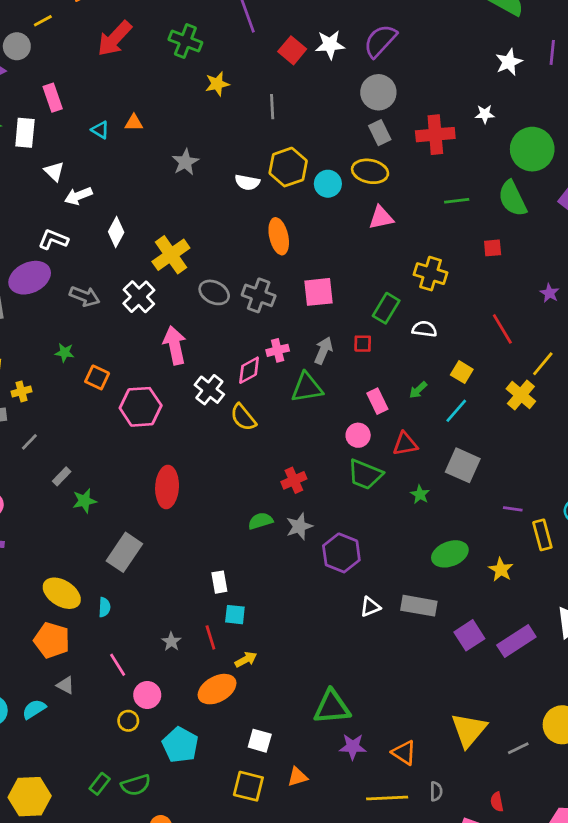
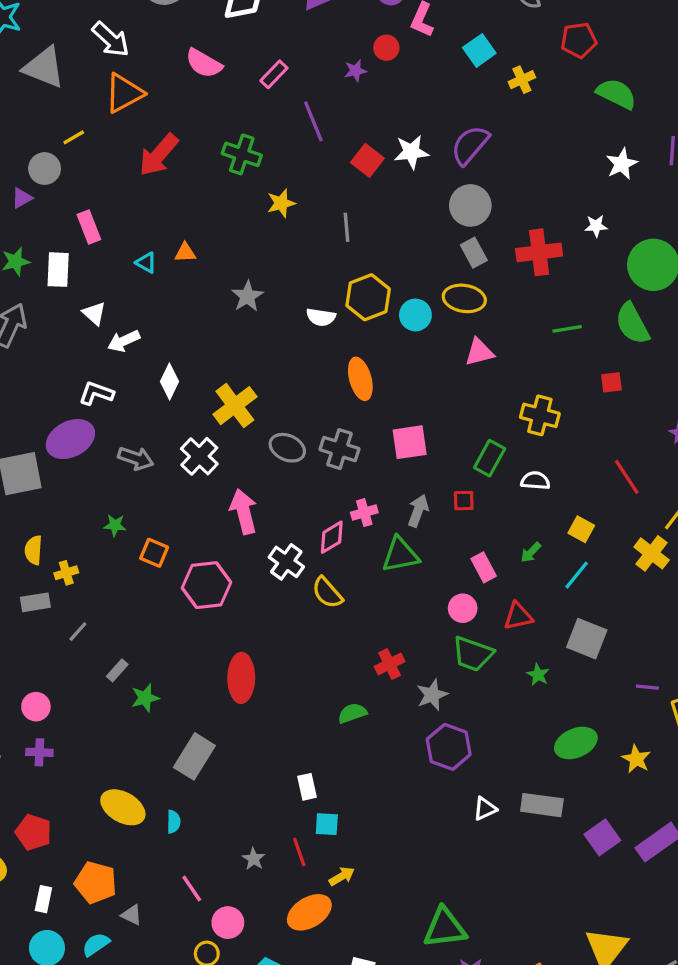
gray star: (299, 526) -> (432, 695), moved
orange pentagon: (52, 640) -> (96, 882), moved

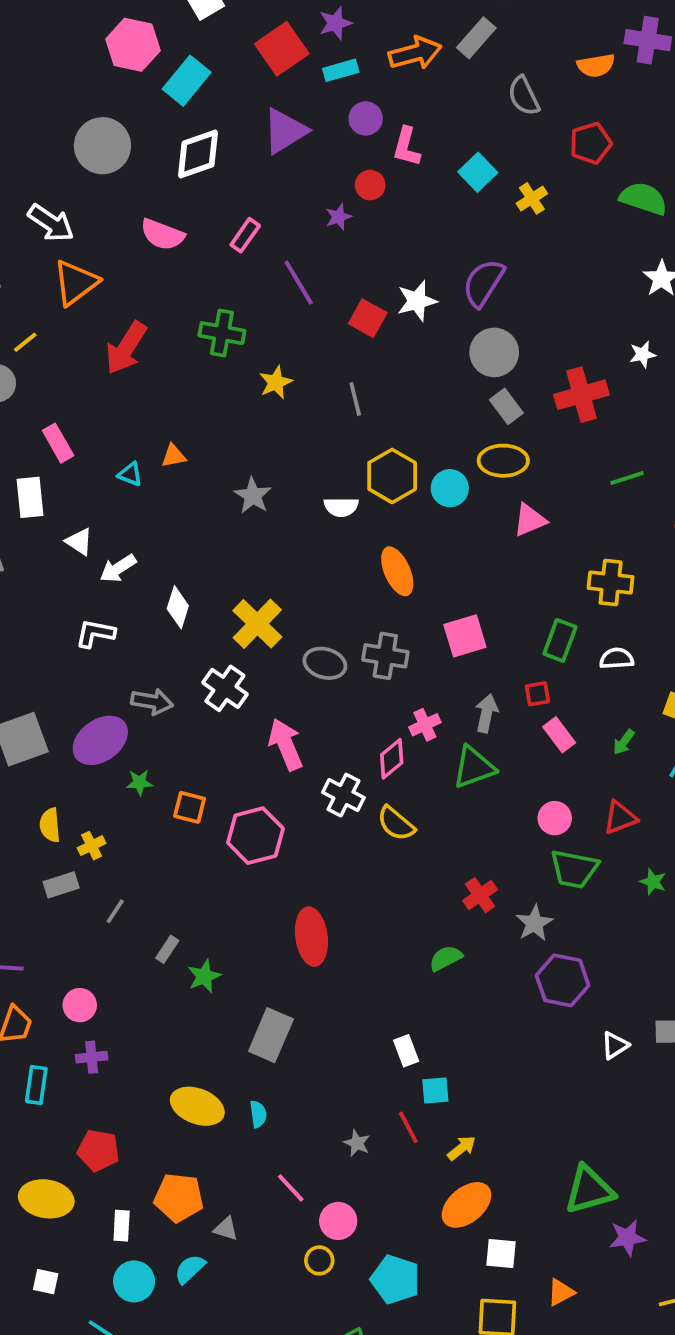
purple ellipse: (70, 439) -> (100, 740), moved
pink rectangle: (484, 567) -> (559, 735), moved
orange ellipse: (309, 912) -> (466, 1205), moved

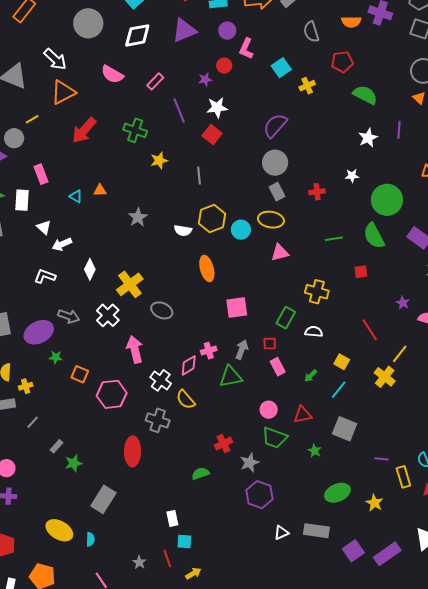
white star: (417, 301) -> (217, 108), moved
red cross: (581, 395) -> (317, 192), size x0.6
gray cross: (385, 656) -> (158, 420), moved

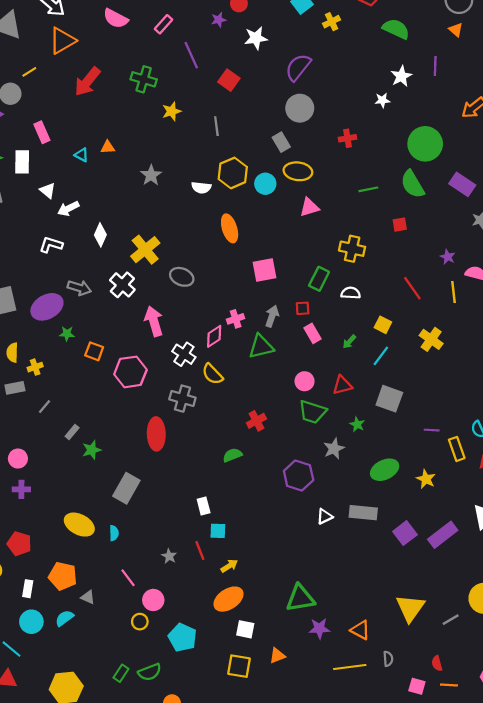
white star: (217, 108) -> (256, 38), moved
white star: (352, 176) -> (382, 100), moved
gray rectangle: (277, 192) -> (281, 142), moved
yellow line: (400, 354) -> (453, 292), moved, turned -42
gray star: (250, 463) -> (334, 449), moved

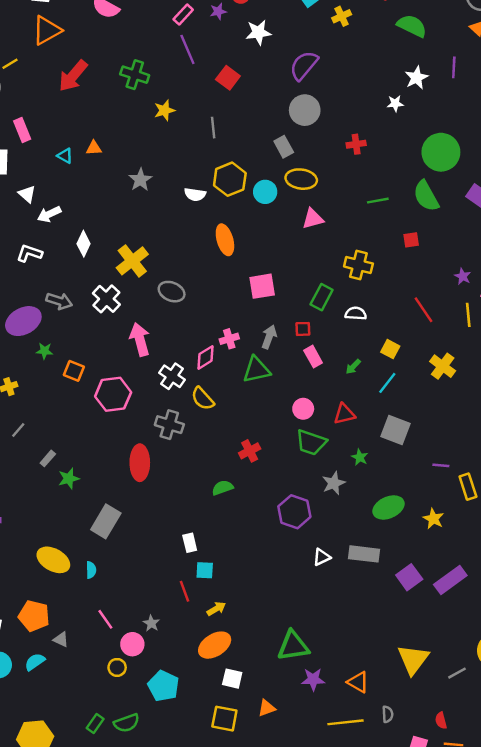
pink rectangle: (163, 24) -> (183, 14), moved
gray star: (169, 556) -> (151, 623), moved

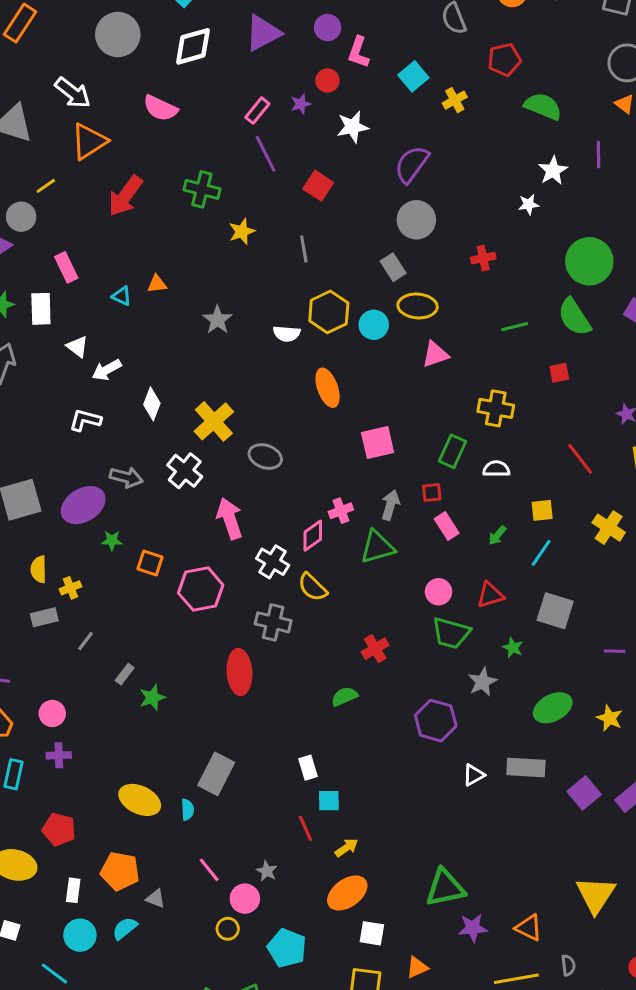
yellow square: (390, 349) -> (542, 510), turned -30
gray rectangle: (106, 521) -> (216, 774), moved

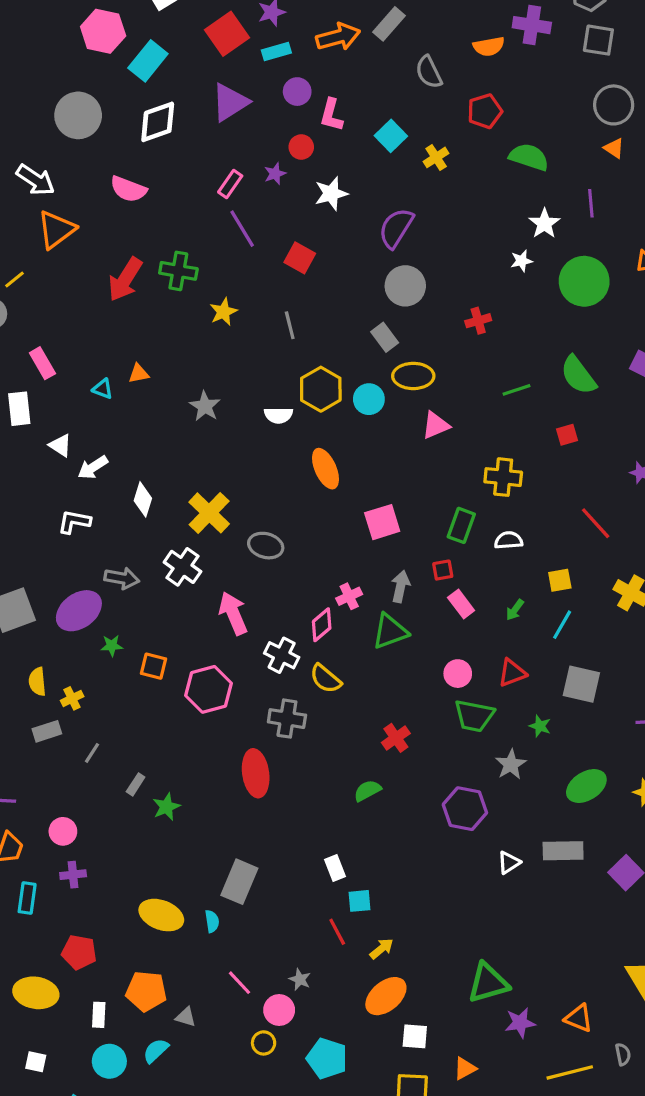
red arrow: (125, 196) -> (125, 279), moved
green circle: (589, 261) -> (584, 281), moved

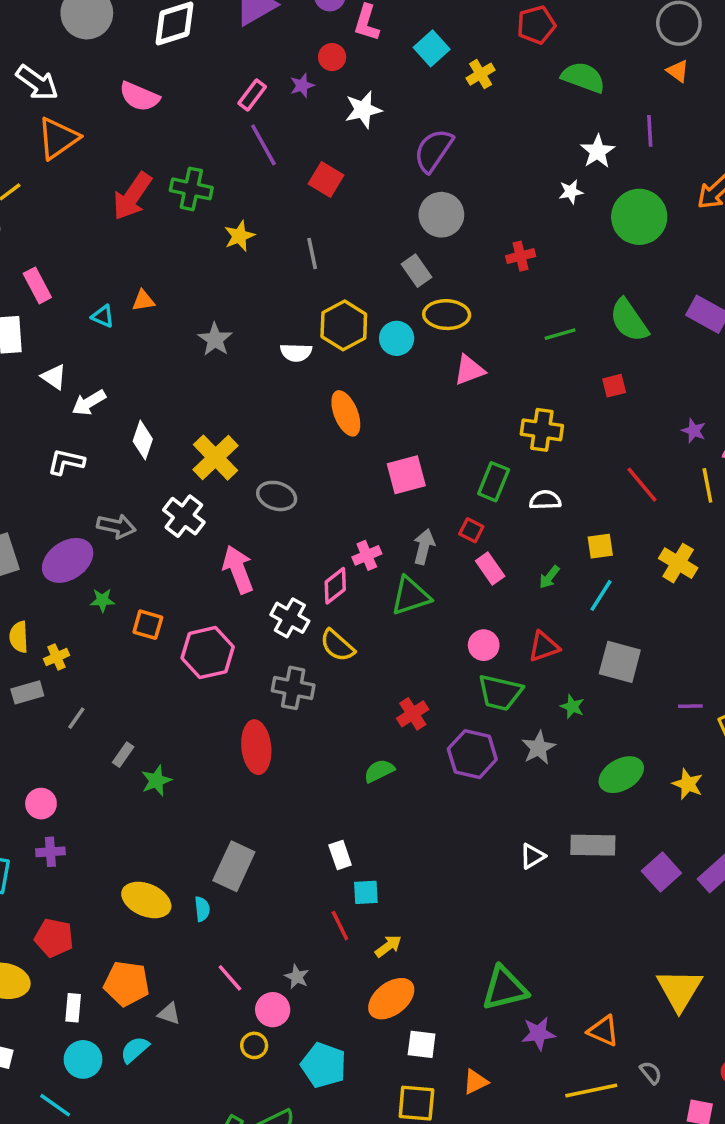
red square: (443, 570) -> (471, 530), turned 35
purple hexagon: (465, 809) -> (472, 754), moved
gray semicircle: (623, 1054) -> (651, 1073), turned -30

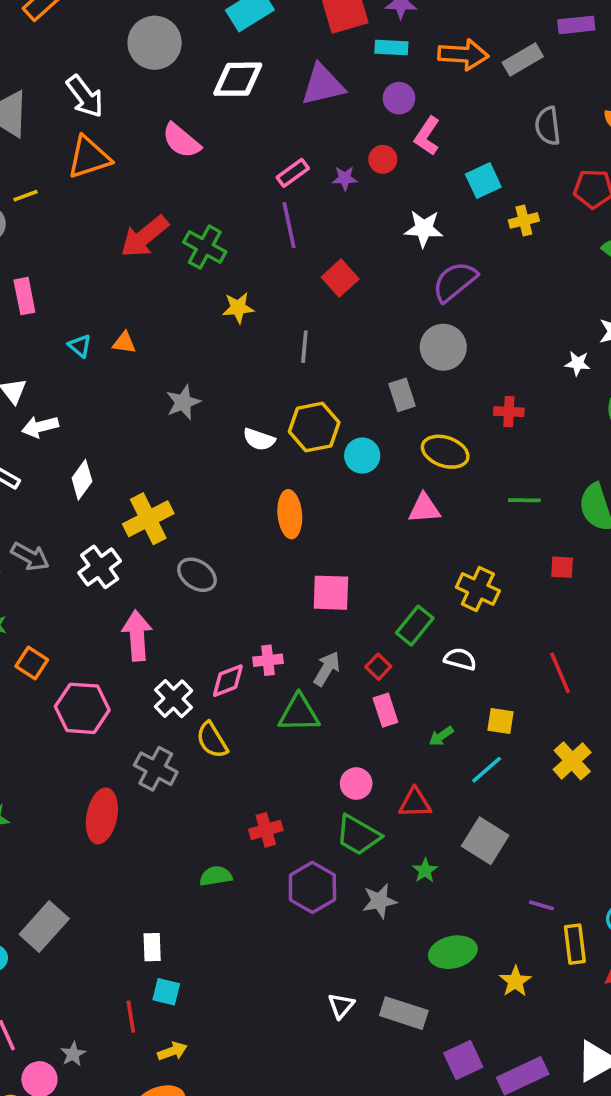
white star: (363, 110) -> (424, 229), moved
yellow ellipse: (447, 315) -> (445, 452), moved
white triangle: (532, 856) -> (341, 1006), turned -36

